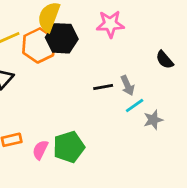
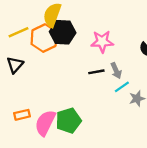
pink star: (110, 24) -> (102, 42), moved
pink semicircle: (40, 150) -> (45, 123), size x1.6

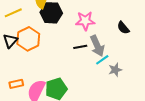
orange hexagon: (44, 38) -> (28, 39), moved
gray arrow: (116, 71) -> (97, 46), size x1.5

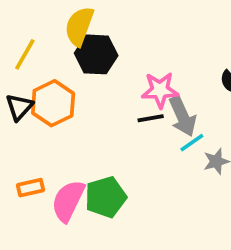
yellow line: (13, 13) -> (25, 54), turned -36
pink star: (85, 21) -> (160, 90), moved

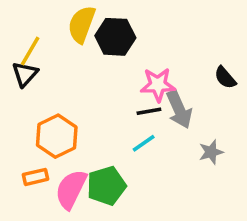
black hexagon: (96, 54) -> (115, 37), moved
orange hexagon: (53, 103) -> (57, 136), moved
black triangle: (19, 107) -> (25, 74), moved
cyan line: (192, 143) -> (144, 143), moved

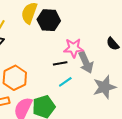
black line: (149, 111) -> (60, 63), moved
gray star: (211, 152) -> (104, 87), size x1.6

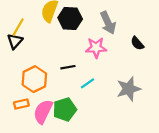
gray arrow: (86, 62) -> (108, 23), moved
black line: (60, 63) -> (68, 67), moved

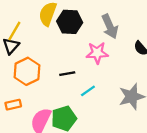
orange hexagon: (34, 79) -> (27, 71), moved
orange rectangle: (21, 104) -> (13, 105), moved

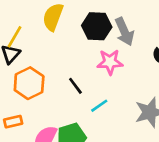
black hexagon: (70, 22) -> (97, 26), moved
black line: (67, 74) -> (75, 86), turned 63

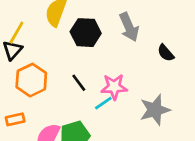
black hexagon: (97, 26) -> (86, 33), moved
pink star: (110, 62) -> (114, 87), moved

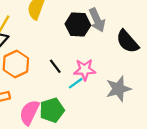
black hexagon: (86, 33) -> (78, 25), moved
black semicircle: (166, 53) -> (127, 41), size x1.6

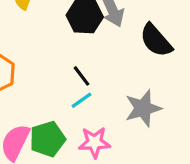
black line: (55, 66) -> (81, 76), moved
pink star: (85, 70) -> (94, 142), moved

